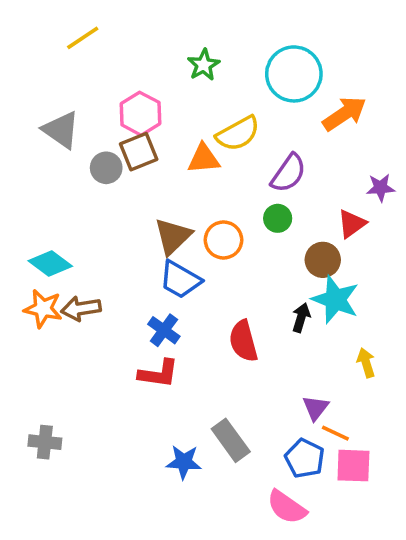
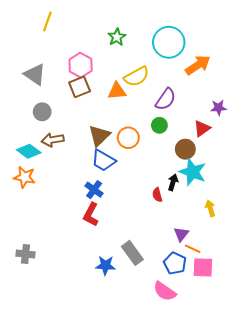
yellow line: (83, 38) -> (47, 22), turned -36
gray circle: (106, 168) -> (42, 112), moved
brown arrow: (81, 309) -> (53, 140), moved
red semicircle: (243, 341) -> (157, 195), moved, size x0.6
red L-shape: (159, 374) -> (91, 215), turned 110

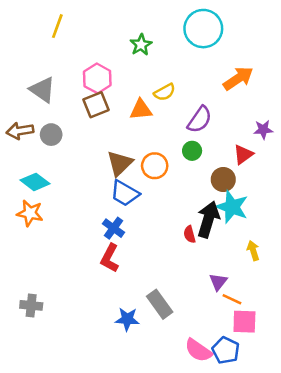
cyan circle: (169, 42) -> (203, 29), moved
yellow semicircle: (137, 77) -> (165, 92), size x0.7
brown arrow: (53, 140) -> (20, 131), moved
black arrow: (173, 182) -> (208, 219), size x1.8
blue pentagon: (175, 263) -> (226, 350), moved

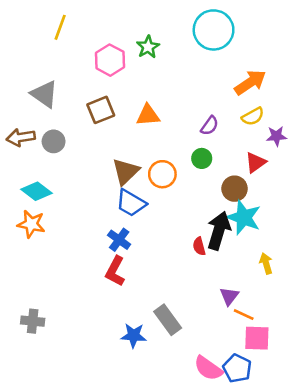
pink hexagon: (97, 78) -> (110, 60), moved
yellow semicircle: (165, 92) -> (253, 116), moved
purple semicircle: (200, 120) -> (210, 126), size x0.7

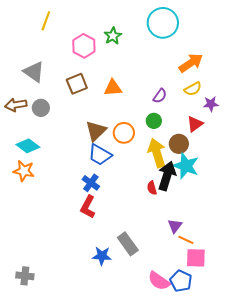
yellow arrow: (266, 263) -> (157, 153), moved, size x1.8
gray cross: (33, 321) -> (25, 276), moved

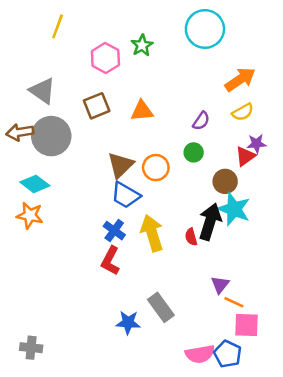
purple star: (211, 104) -> (257, 144), moved
gray circle: (41, 108) -> (51, 136), size x1.8
yellow arrow: (157, 153) -> (152, 233), moved
pink semicircle: (159, 281) -> (200, 354), turned -45

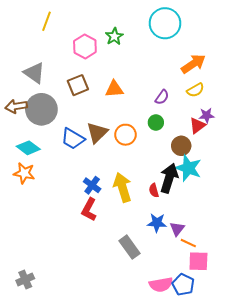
blue trapezoid: (126, 195) -> (73, 139), moved
blue star: (128, 323) -> (157, 223), moved
gray cross: (31, 348) -> (25, 280), turned -30

